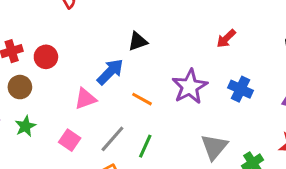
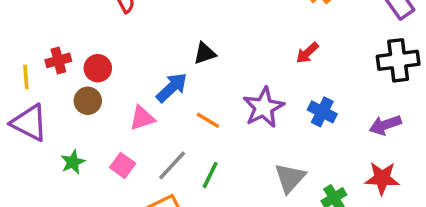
brown circle: (20, 87) -> (88, 101), moved
green star: (25, 126) -> (73, 162), moved

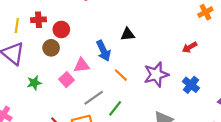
blue arrow: (172, 88) -> (103, 51), turned 96
pink square: (123, 165) -> (66, 80), moved

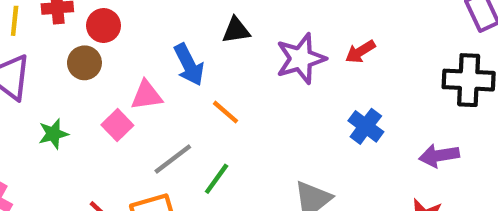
purple star: (156, 74) -> (301, 59), moved

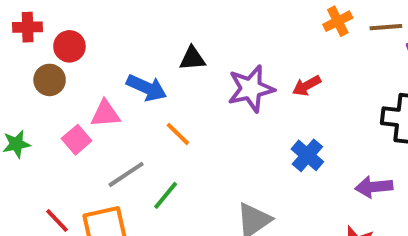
blue arrow: (189, 65) -> (147, 88), turned -42

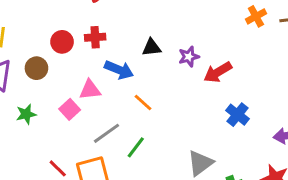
red cross: (28, 27) -> (95, 37), moved
brown circle: (50, 80) -> (36, 68), moved
red arrow: (307, 86) -> (218, 72), moved, size x1.4
purple star: (251, 89) -> (189, 57), moved, size x0.6

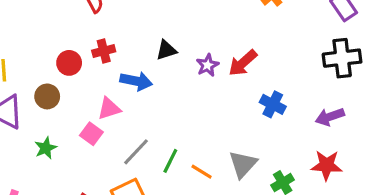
purple star: (189, 57) -> (207, 65), moved
orange line: (143, 103) -> (202, 172), moved

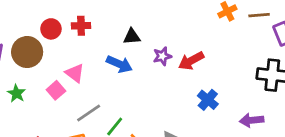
blue arrow: (136, 81) -> (119, 64), moved
brown circle: (47, 96) -> (27, 52), size x1.5
pink triangle: (109, 109) -> (75, 73), turned 42
green star: (46, 148) -> (16, 93), turned -30

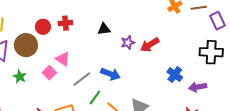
blue arrow: (119, 64) -> (110, 74), moved
blue cross: (208, 100) -> (175, 75), moved
gray line: (89, 113) -> (82, 79), moved

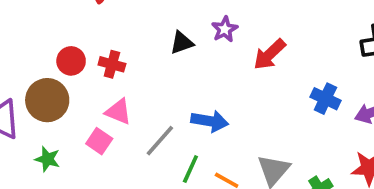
red cross: (65, 23) -> (112, 64), moved, turned 32
purple star: (128, 43) -> (225, 29), moved

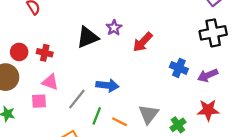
black triangle: (182, 43) -> (88, 37), size x1.5
pink square: (99, 141) -> (39, 101), turned -35

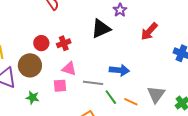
purple star: (114, 28) -> (120, 10), moved
red cross: (45, 53) -> (64, 43), turned -32
gray line: (77, 99) -> (93, 83), turned 60
green line: (97, 116) -> (111, 97), turned -56

